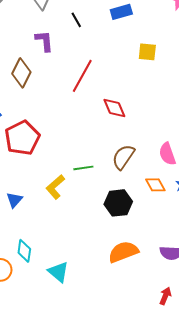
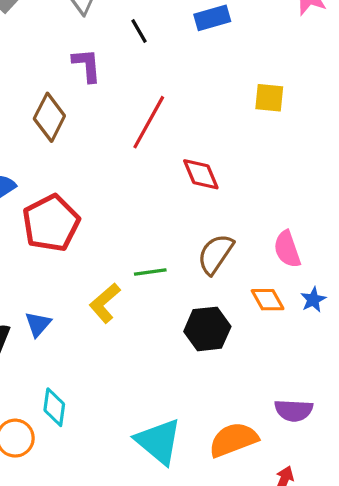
yellow square: (147, 52) -> (269, 98), moved
orange semicircle: (123, 252) -> (233, 440), moved
cyan triangle: (58, 272) -> (158, 441), moved, size x1.4

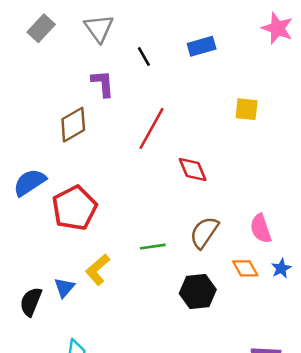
brown diamond: (49, 117) -> (73, 125), turned 33
yellow L-shape: (105, 303) -> (98, 270), moved

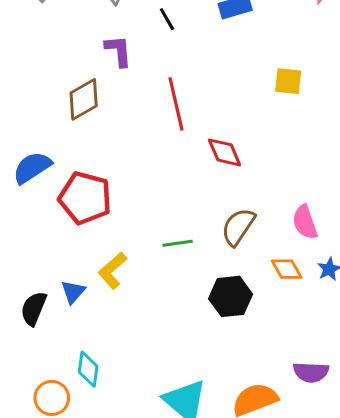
red line: (152, 128) -> (176, 104), turned -42
red pentagon: (74, 208) -> (85, 198), turned -30

